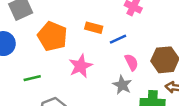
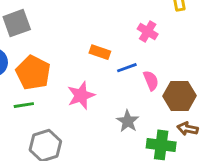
orange pentagon: (52, 36) -> (33, 73), moved
pink semicircle: (131, 62) -> (151, 81), moved

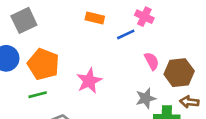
orange rectangle: (100, 52) -> (95, 18), moved
blue line: (127, 68) -> (126, 34), moved
gray star: (128, 121) -> (146, 98), moved, turned 30

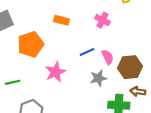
blue line: (126, 34) -> (87, 52), moved
orange pentagon: (43, 64) -> (31, 44), moved, turned 30
gray star: (146, 98) -> (98, 78), moved

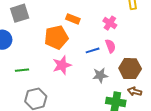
orange pentagon: (31, 44) -> (56, 37), moved
pink semicircle: (108, 57) -> (110, 46), moved

